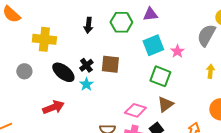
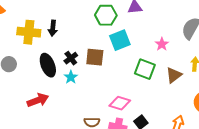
black arrow: (88, 25) -> (53, 28), moved
cyan square: (153, 45) -> (120, 40), moved
black ellipse: (63, 72) -> (48, 65), turned 30
brown triangle: (165, 104) -> (174, 75), moved

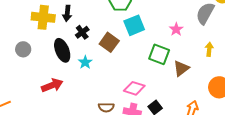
brown square: (95, 57) -> (109, 42), turned 30
black cross: (71, 58) -> (82, 32), moved
brown triangle: (174, 75) -> (181, 68), moved

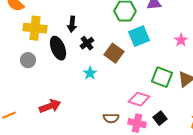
yellow cross: (43, 17) -> (35, 28), moved
black ellipse: (62, 50) -> (58, 48), moved
green square: (159, 54) -> (162, 77), moved
red arrow: (52, 85) -> (50, 106), moved

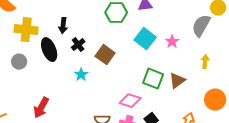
cyan square: (139, 36) -> (145, 39), moved, turned -30
red arrow: (50, 106) -> (41, 108), turned 140

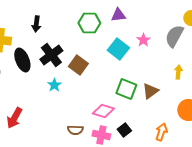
black arrow: (63, 26) -> (36, 24), moved
pink star: (172, 42) -> (143, 40), moved
black cross: (78, 45) -> (51, 55), size x1.6

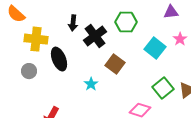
purple triangle: (118, 15) -> (171, 12), moved
black cross: (51, 55) -> (95, 36), moved
green square: (126, 89) -> (163, 88), turned 30

